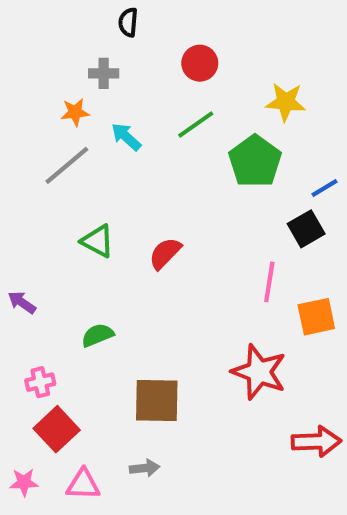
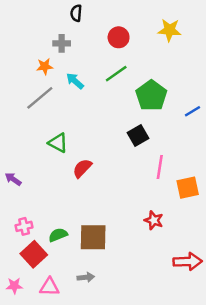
yellow star: (286, 102) -> (169, 30), moved
black square: (306, 229) -> (138, 135), moved
red semicircle: (165, 253) -> (82, 168), moved
green semicircle: (98, 335) -> (58, 235), moved
red star: (259, 372) -> (154, 220), size x0.6

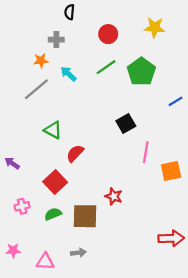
green pentagon: (151, 95) -> (141, 72), moved
red star: (154, 220) -> (114, 196), moved
red square: (34, 254) -> (55, 182), moved
pink star: (14, 286) -> (13, 250), moved

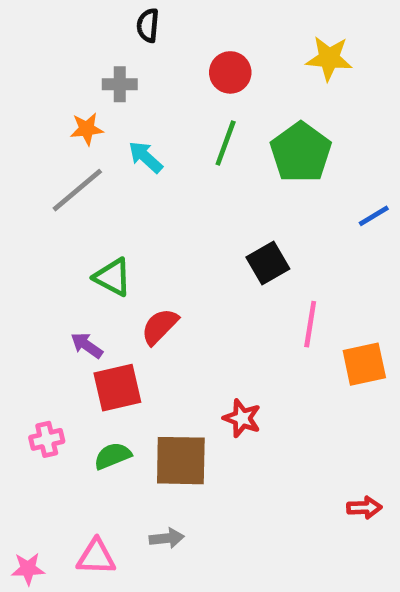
green line: (106, 67) -> (226, 143), turned -35
purple arrow: (12, 163) -> (87, 345), moved
red square: (55, 182) -> (117, 388), turned 30
red arrow: (171, 238) -> (364, 508), size x0.6
pink star: (13, 250) -> (28, 569), moved

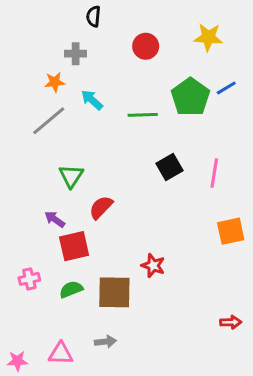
green line: (226, 143) -> (143, 115), moved, turned 68
blue line: (374, 216) -> (226, 88), moved
green triangle: (113, 277) -> (71, 176), turned 35
pink line: (310, 324) -> (214, 173), moved

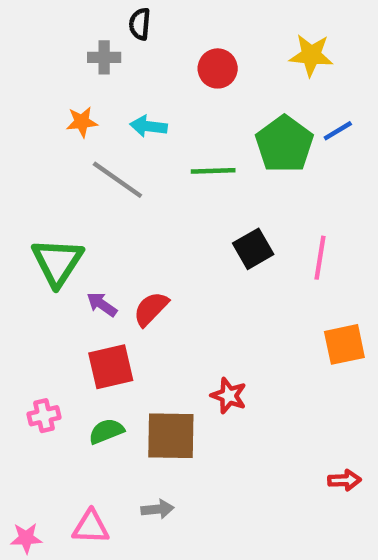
gray cross: (76, 54) -> (104, 57), moved
cyan arrow: (92, 100) -> (149, 126), moved, turned -35
gray line: (49, 121) -> (117, 180), moved, turned 75
green triangle: (71, 176) -> (57, 262), moved, size x1.4
purple arrow: (55, 219) -> (102, 304), moved

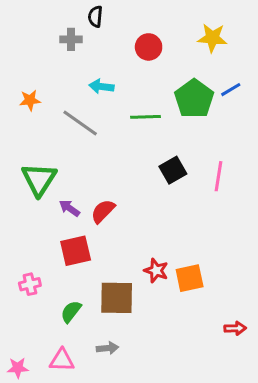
orange star: (82, 122) -> (30, 100), moved
orange square: (344, 344) -> (190, 278), moved
green semicircle: (106, 431) -> (71, 312), moved, turned -30

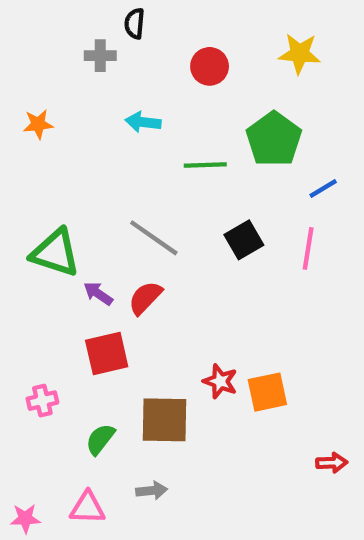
blue line: (231, 90) -> (323, 188), moved
orange star: (30, 100) -> (38, 124), moved
gray line: (80, 123) -> (154, 238), moved
green triangle: (39, 179) -> (55, 253), turned -45

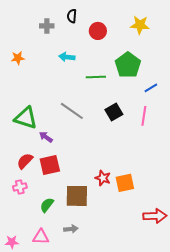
black semicircle: (135, 24) -> (72, 16), moved
red semicircle: (145, 298) -> (25, 161), moved
red arrow: (332, 463) -> (155, 216), size x1.6

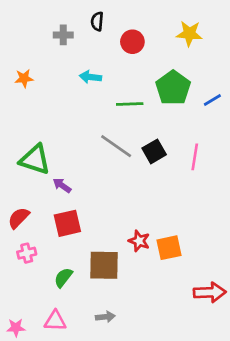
blue line: (151, 88) -> (212, 100), moved
gray line: (72, 111) -> (116, 146), moved
red semicircle: (25, 161) -> (19, 218), moved
gray arrow: (71, 229) -> (105, 317), moved

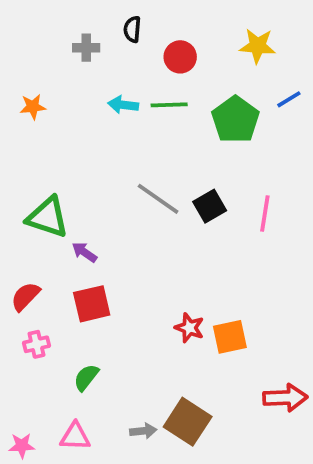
blue line: (212, 100) -> (289, 99), moved
green line: (130, 104) -> (169, 105), moved
brown square: (104, 265) -> (188, 422), moved, turned 32

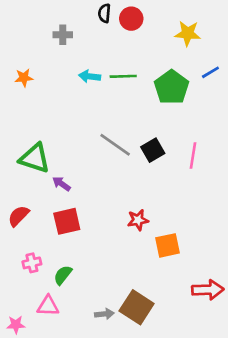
black semicircle: (132, 29) -> (104, 13), moved
red circle: (180, 57) -> (131, 19), moved
red star: (189, 328) -> (138, 220), moved, turned -30
pink cross: (36, 344) -> (32, 263), moved
pink triangle: (75, 436) -> (48, 306), moved

